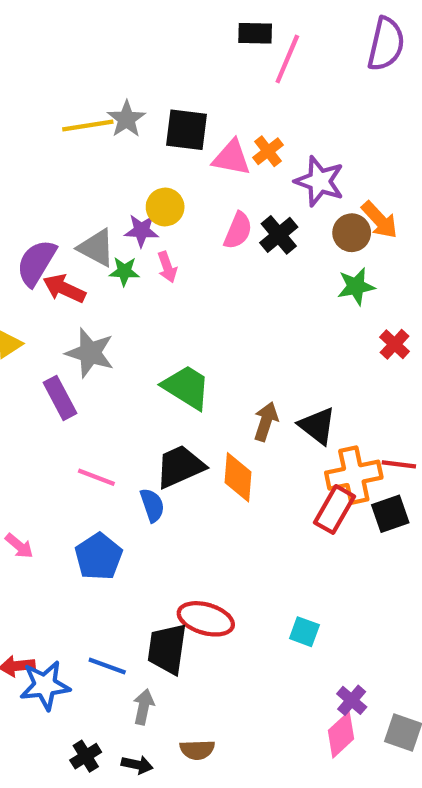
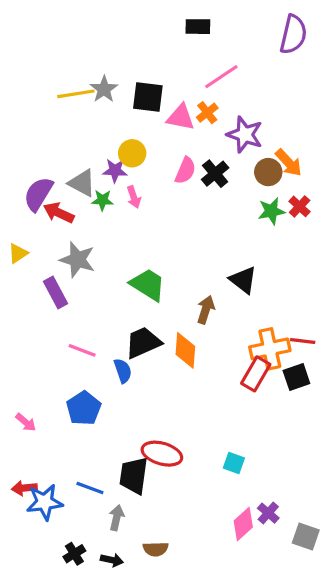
pink line: (287, 59) -> (221, 77), moved, turned 33
red cross: (395, 344) -> (300, 206), moved
black triangle: (317, 426) -> (243, 280), moved
pink arrow: (19, 546) -> (26, 422), moved
pink diamond: (341, 735) -> (243, 524), moved

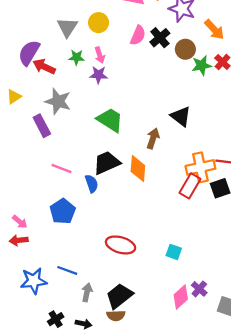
purple star: (115, 170) -> (99, 75), moved
brown circle: (268, 172) -> (185, 49), moved
gray triangle: (82, 183) -> (67, 27), moved, turned 35
black trapezoid: (134, 476) -> (119, 296), moved, turned 44
red arrow: (24, 488) -> (19, 240), moved

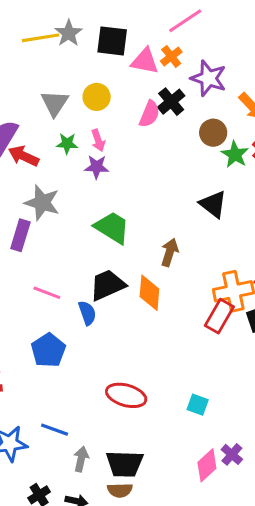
black cross: (160, 38) -> (171, 102), moved
green star: (202, 65) -> (235, 154), turned -30
black triangle: (181, 116) -> (213, 204), moved
purple rectangle: (42, 126) -> (20, 235), turned 45
black trapezoid: (119, 296) -> (125, 464), turned -140

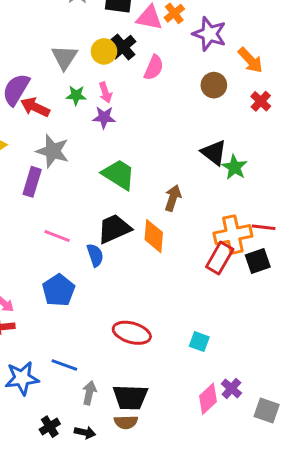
black cross: (171, 102) -> (123, 47), moved
green star: (235, 154) -> (234, 167), moved

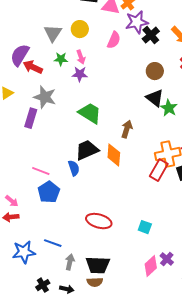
purple star: (209, 34) -> (137, 22), moved, turned -30
black cross: (123, 47) -> (151, 35), moved
brown circle: (214, 85) -> (155, 71), moved
pink line: (57, 236) -> (41, 171), moved

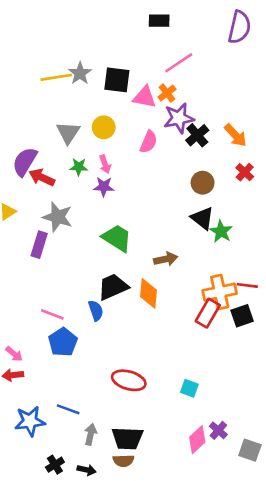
brown arrow: (127, 129) -> (166, 259), turned 60

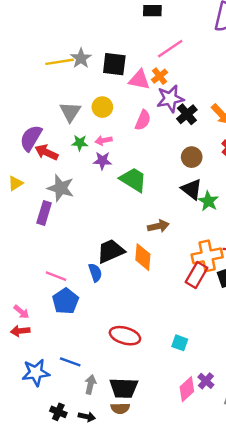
pink arrow: (105, 164) -> (104, 140), turned 98
green trapezoid: (117, 238) -> (133, 180), moved
black cross: (55, 465) -> (58, 412), turned -35

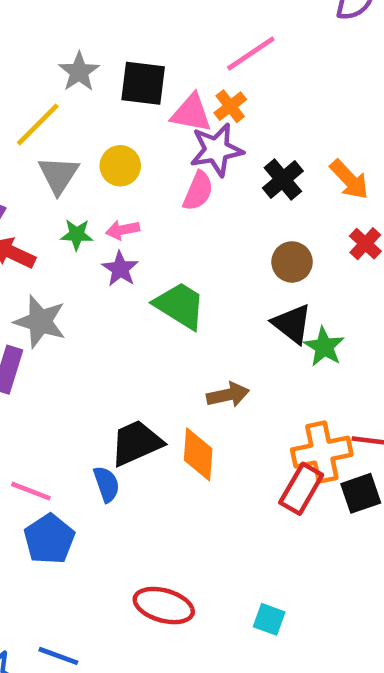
yellow line: (60, 62) -> (38, 125), moved, turned -36
purple star: (170, 99) -> (216, 150), moved
purple star: (102, 161) -> (120, 269), turned 30

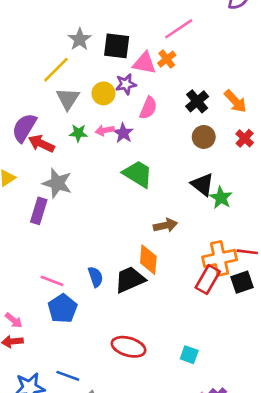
purple star: (216, 150) -> (126, 84), moved, size x0.7
brown circle: (292, 262) -> (204, 137), moved
purple star: (120, 269) -> (123, 133), moved
black trapezoid: (136, 443) -> (130, 279), moved

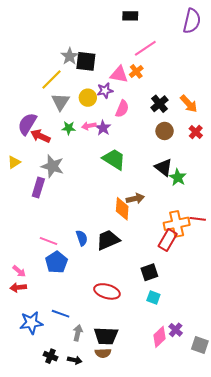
black square: (117, 46) -> (86, 61), moved
orange diamond: (148, 260) -> (122, 209), moved
black square: (242, 282) -> (149, 272), moved

